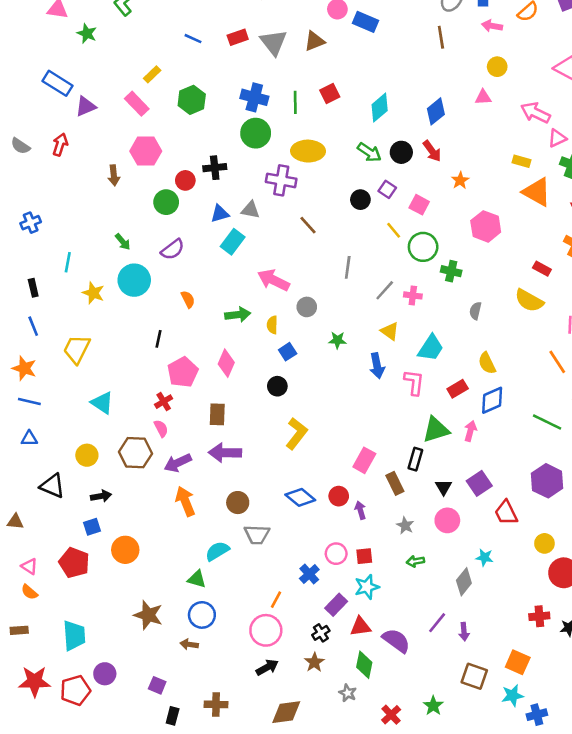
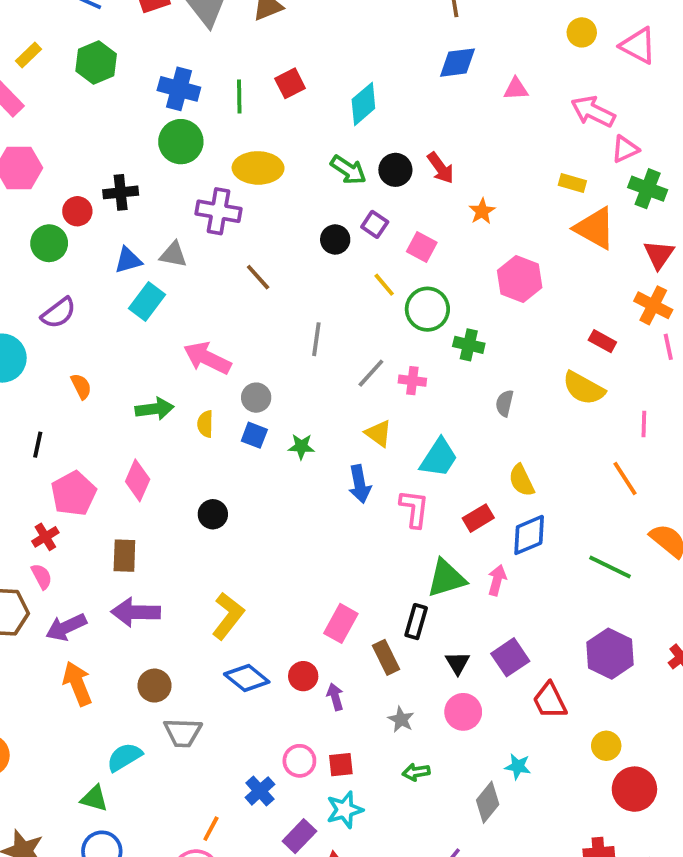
yellow circle: (497, 67) -> (582, 32), moved
green hexagon: (192, 100) -> (96, 63), moved
blue diamond: (436, 111) -> (458, 63), moved, turned 32
blue square: (288, 352) -> (254, 435), moved, turned -36
yellow L-shape: (297, 433) -> (228, 616), moved

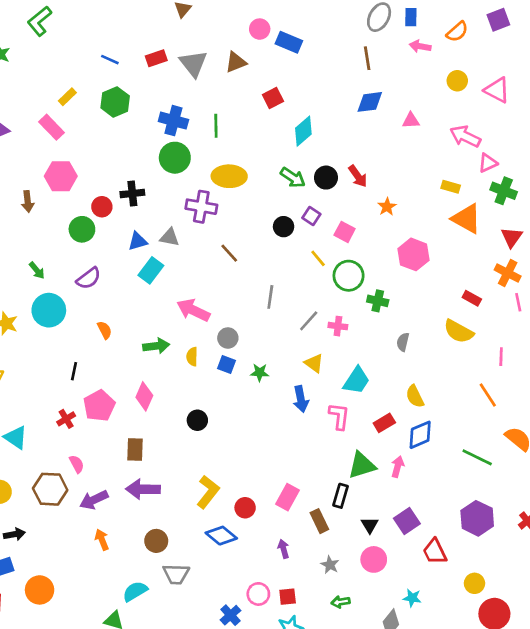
red square: (290, 83) -> (273, 98), moved
red cross: (45, 537) -> (66, 419), moved
red circle: (303, 676) -> (245, 508), moved
orange arrow: (77, 684) -> (102, 540), size x0.7

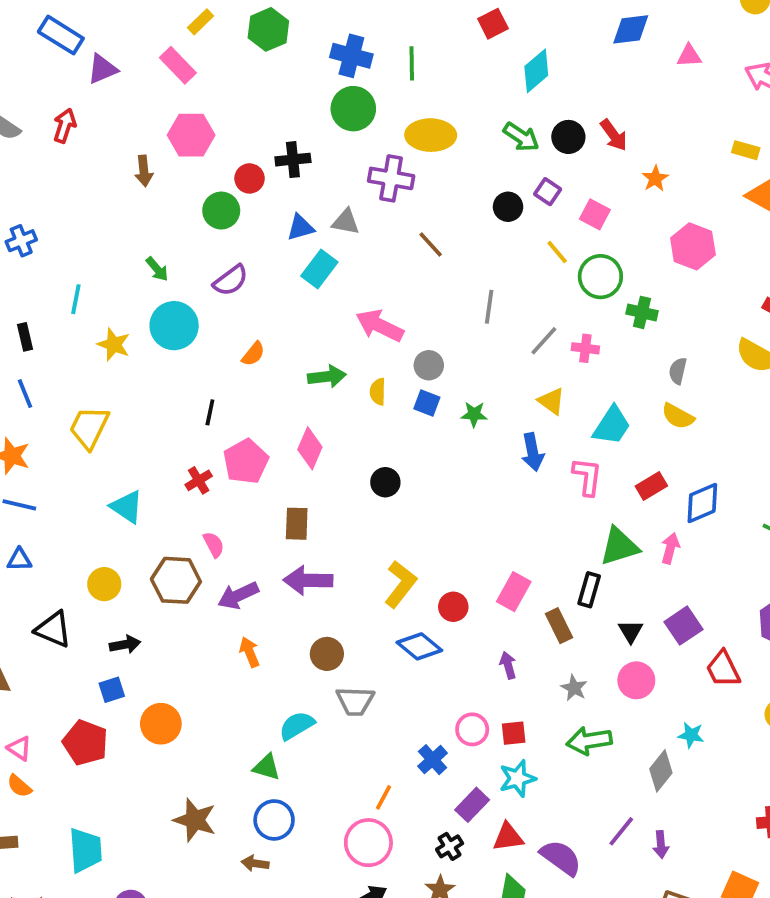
orange semicircle: (105, 330) -> (253, 354), turned 66
yellow semicircle: (415, 396) -> (678, 416), moved, turned -35
green arrow: (341, 602) -> (589, 741), size x1.6

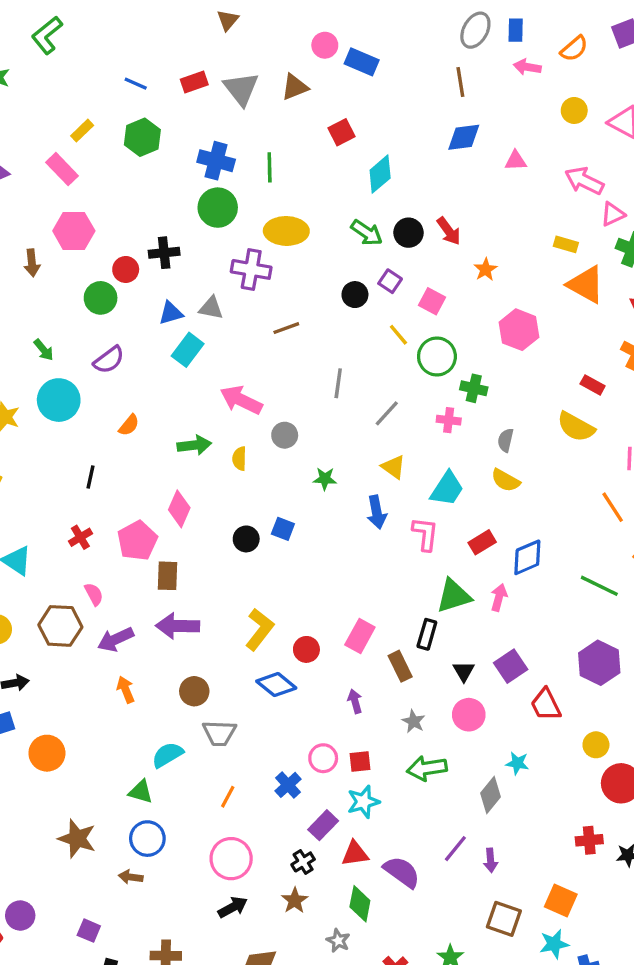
brown line: (431, 244) -> (286, 328), turned -68
pink cross: (585, 348) -> (449, 420), moved
blue square: (427, 403) -> (283, 529), moved
pink pentagon: (246, 461) -> (137, 541), moved
orange line: (383, 797) -> (228, 797), moved

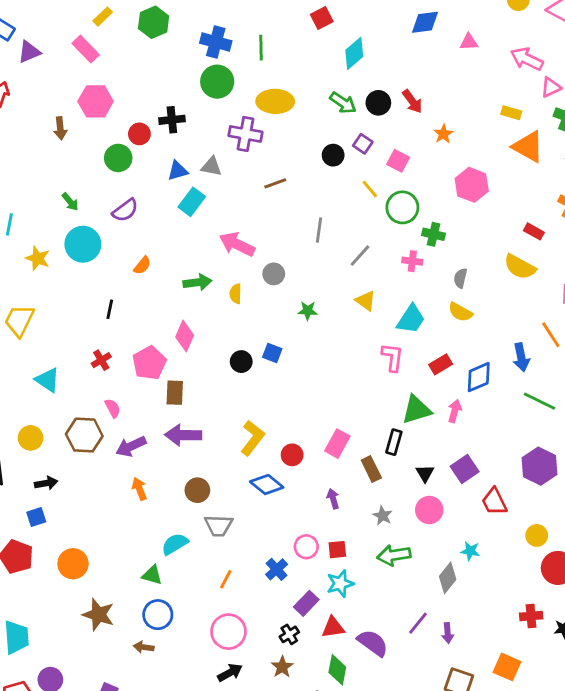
blue arrow: (377, 512) -> (521, 357), moved
orange circle: (47, 753) -> (73, 564), moved

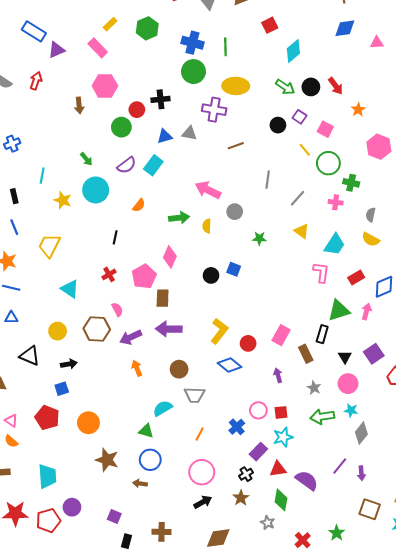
cyan rectangle: (192, 202) -> (153, 165), moved
cyan star: (470, 551) -> (351, 410), moved

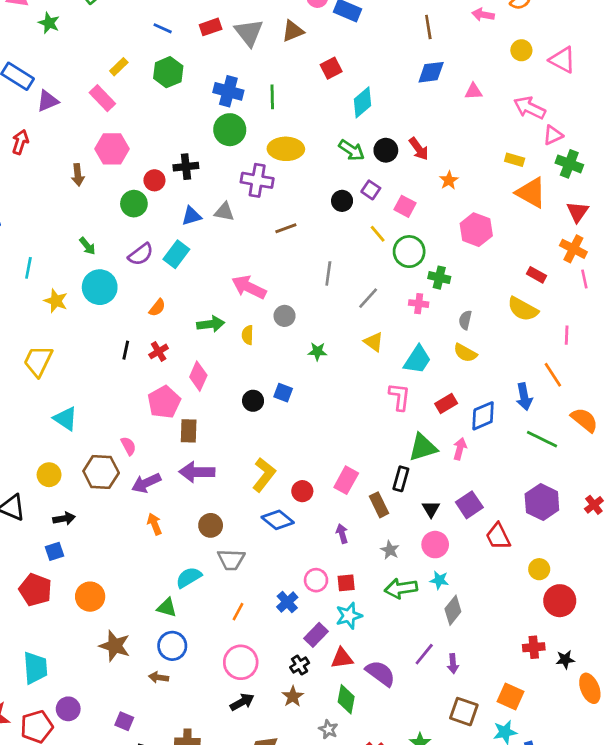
red cross: (109, 274) -> (159, 351), moved

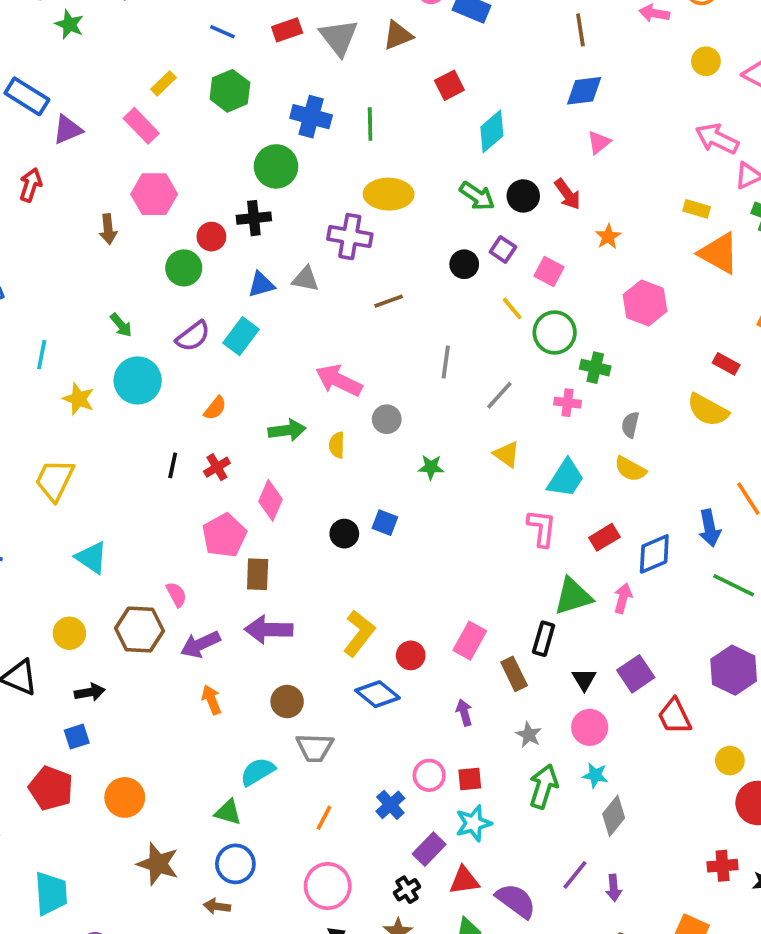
pink triangle: (473, 91) -> (599, 142), moved, turned -36
green circle: (230, 130) -> (276, 166), moved
green arrow: (401, 588) -> (544, 786), turned 116

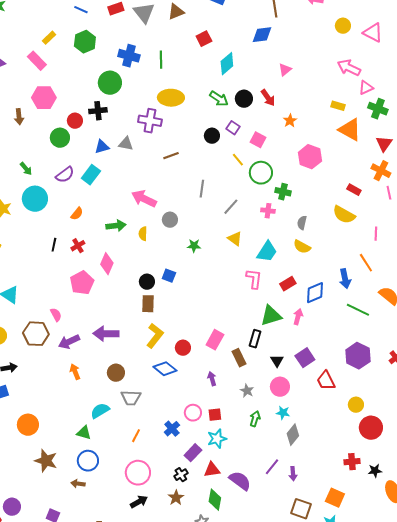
blue diamond: (584, 91) -> (262, 35), moved
brown rectangle: (258, 574) -> (148, 304), moved
green arrow: (544, 786) -> (255, 419), size x0.7

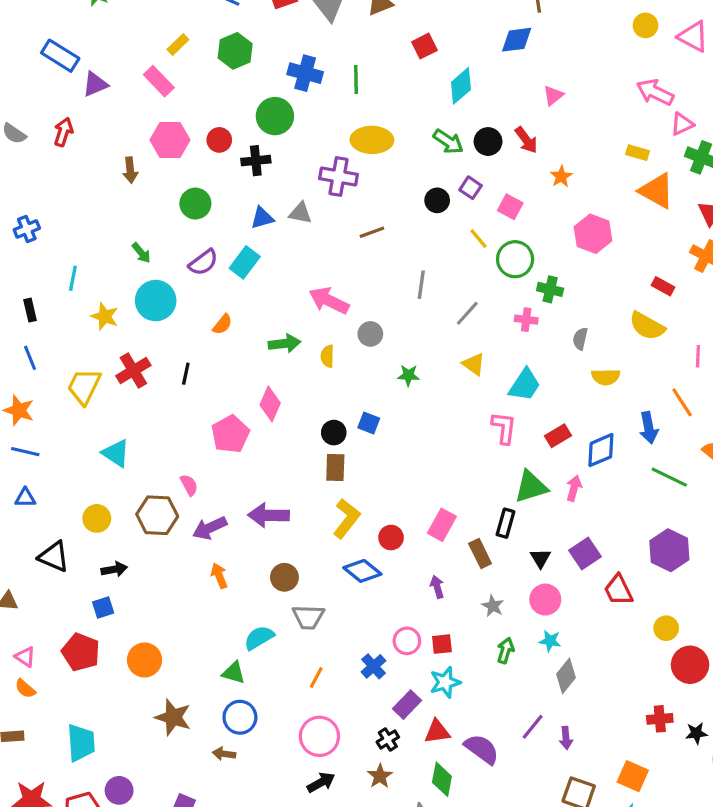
red circle: (75, 121) -> (219, 140), moved
red cross: (78, 246) -> (133, 371), moved, size x1.5
yellow semicircle: (302, 247) -> (606, 377), moved, turned -30

